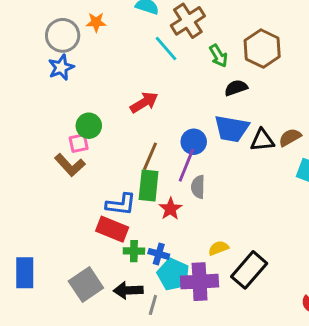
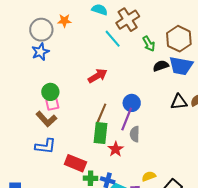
green circle: (89, 126) -> (50, 92), moved
blue trapezoid: (232, 129) -> (181, 66), moved
blue L-shape: (121, 204) -> (45, 146), moved

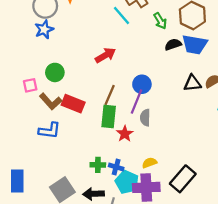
pink square: (52, 104) -> (30, 85), moved
red rectangle: (75, 163) -> (73, 104), moved
yellow semicircle: (149, 176) -> (149, 163), moved

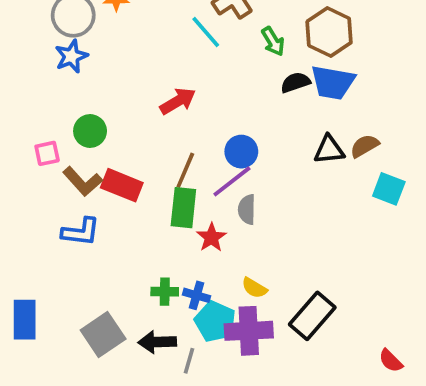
purple line: (137, 101) -> (232, 181), turned 30
yellow semicircle: (149, 163) -> (254, 288), turned -128

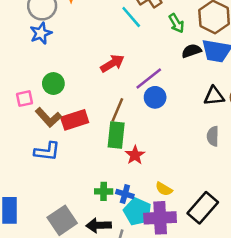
purple line: (232, 181) -> (149, 78), moved
red rectangle: (122, 185) -> (75, 120), turned -40
gray semicircle: (247, 209) -> (213, 136), moved

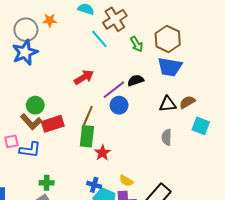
blue star: (41, 33) -> (25, 52), size x1.4
black semicircle: (191, 51) -> (136, 80), moved
green circle: (53, 84) -> (35, 105), moved
pink square: (25, 99) -> (11, 141), moved
green cross: (104, 191) -> (47, 183), moved

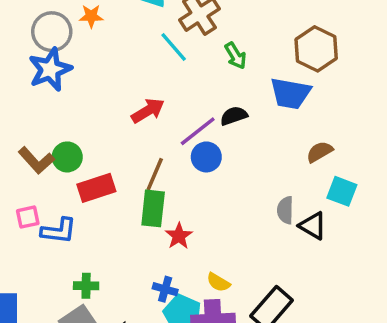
brown hexagon: (168, 39) -> (316, 49), moved
black triangle: (168, 104) -> (313, 226), moved, turned 36
brown L-shape: (31, 122) -> (36, 160), moved

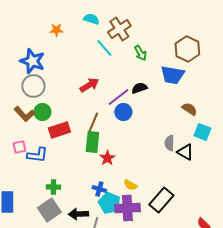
gray circle: (52, 32) -> (33, 86), moved
blue star: (50, 69) -> (32, 61), turned -30
brown semicircle: (320, 152) -> (189, 109), turned 63

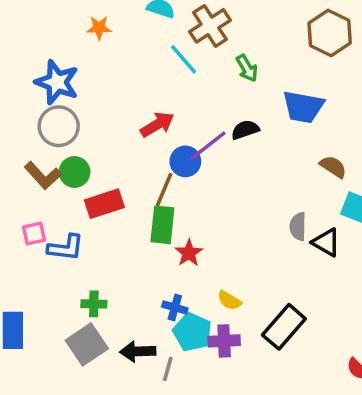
brown hexagon: (187, 49) -> (330, 33), moved
blue circle: (123, 112) -> (185, 161), moved
purple cross: (127, 208) -> (224, 341), size x0.7

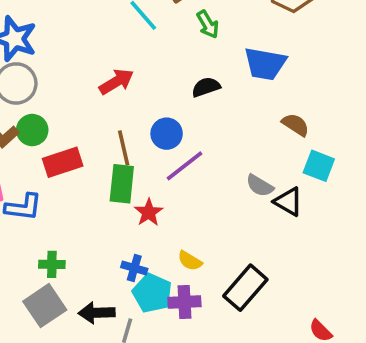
purple line: (208, 146) -> (184, 166), moved
blue circle: (185, 161) -> (167, 134), moved
brown line: (164, 190) -> (124, 148), turned -36
gray semicircle: (298, 227) -> (260, 186), turned -60

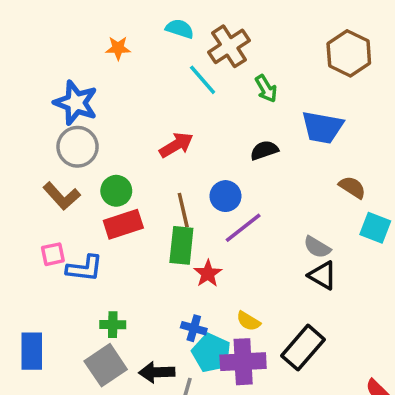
green circle: (32, 130) -> (116, 191), moved
black triangle: (288, 202) -> (322, 275), moved
purple cross: (184, 302) -> (243, 362), size x1.4

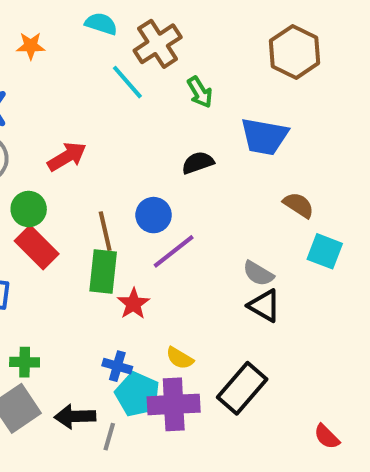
red arrow: (176, 145) -> (67, 157), moved
red rectangle: (123, 224) -> (37, 247), turned 63

